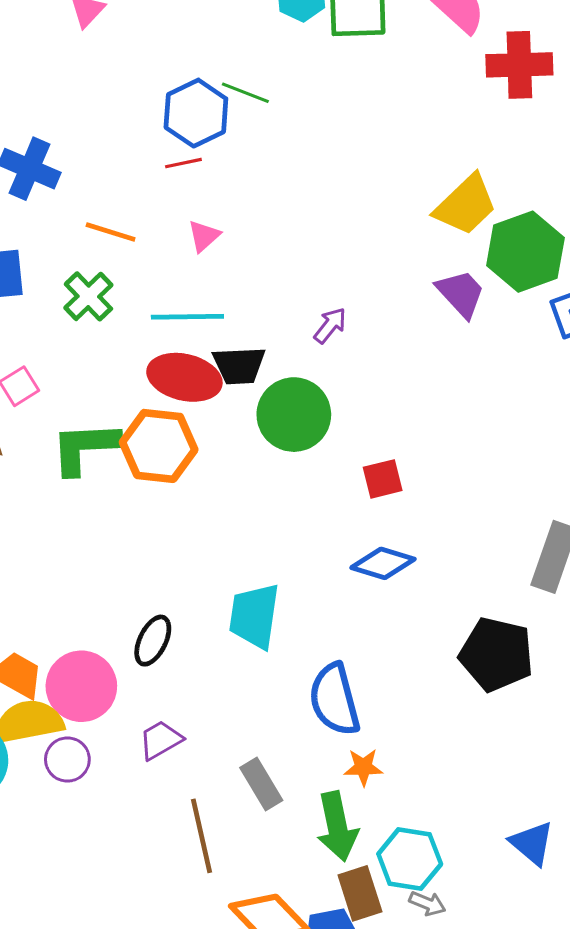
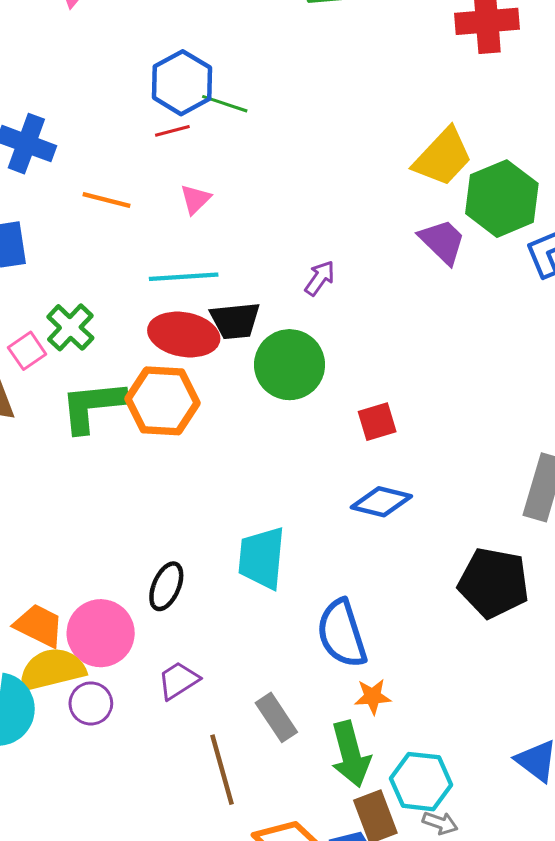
green line: (245, 93) -> (225, 104), moved
green cross: (88, 296) -> (70, 327), moved

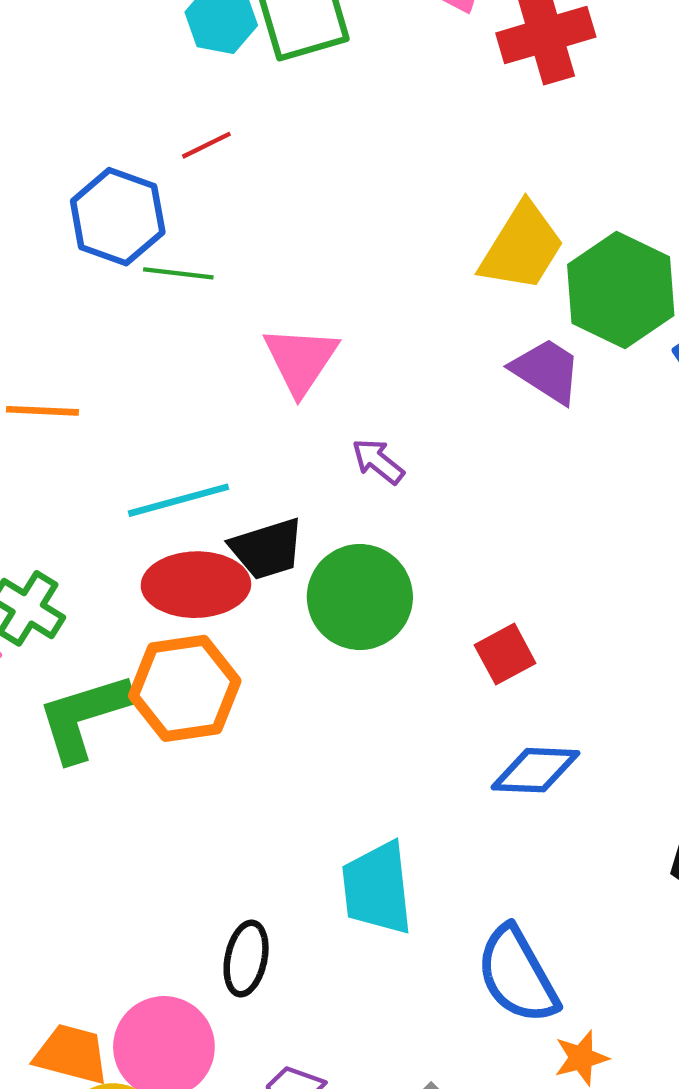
green line: (225, 104) -> (178, 273), moved
red line: (172, 131) -> (206, 145), moved
pink triangle: (195, 199) -> (301, 360), moved, size x1.6
purple arrow: (320, 278) -> (378, 461), turned -75

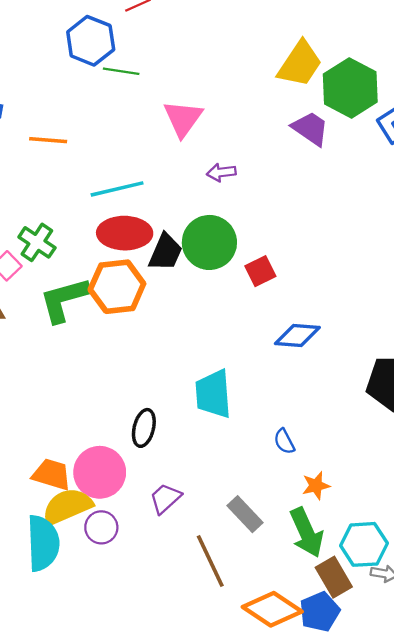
purple arrow: (378, 461) -> (221, 172), turned -48
black trapezoid: (267, 549) -> (166, 252), moved, turned -51
red square: (505, 654) -> (260, 271), moved
blue semicircle: (517, 975) -> (284, 441), size x0.5

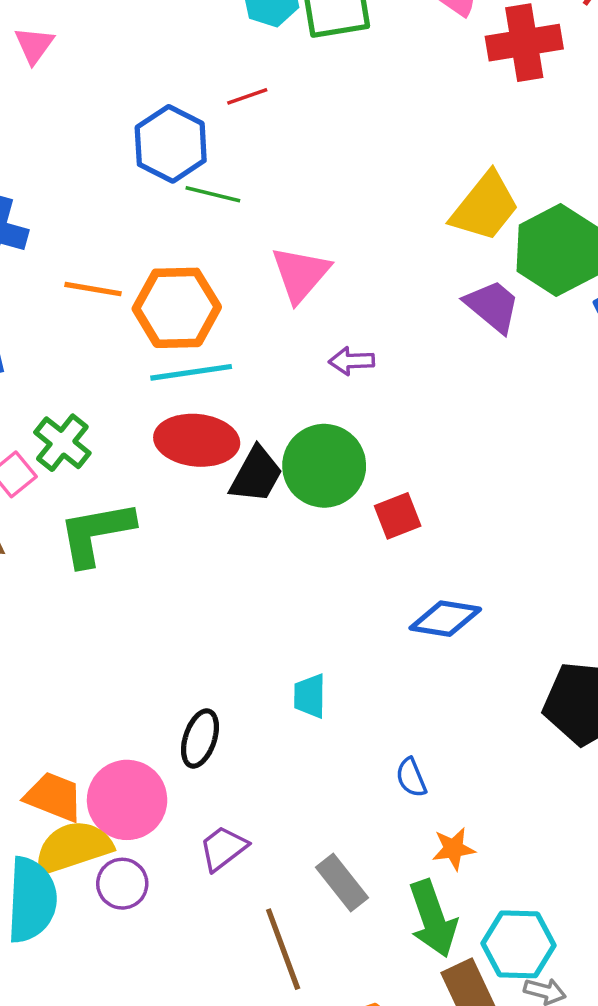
orange hexagon: (117, 287) -> (177, 308), moved
cyan trapezoid: (213, 394) -> (310, 696), size x0.6

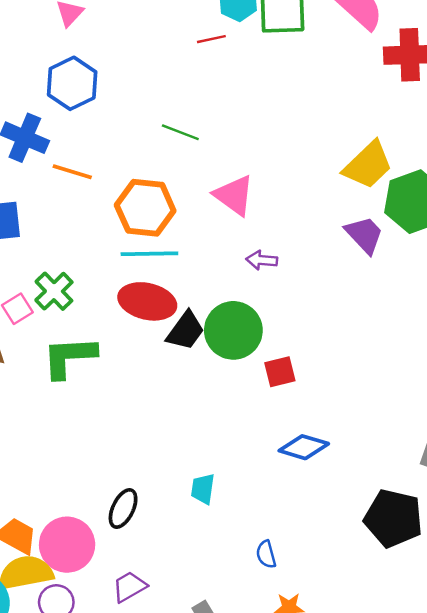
red line: (247, 96) -> (211, 39), moved
blue hexagon: (171, 144) -> (72, 83), moved
pink triangle: (300, 274) -> (234, 195), turned -42
orange line: (93, 289) -> (72, 172), moved

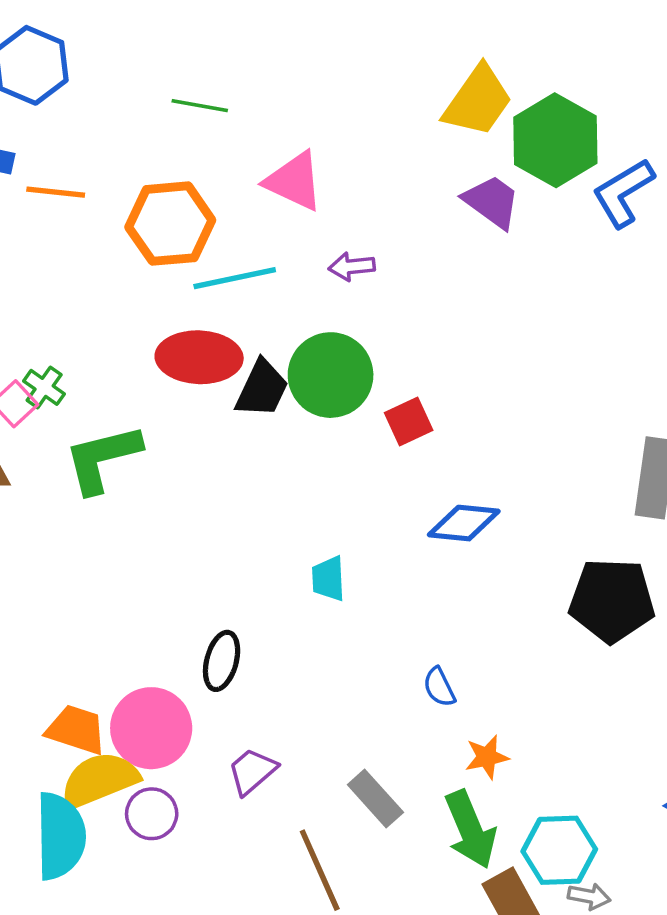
cyan line: (149, 254) -> (235, 278), moved
green cross: (54, 291) -> (44, 387), moved, size x0.7
cyan trapezoid: (203, 489) -> (328, 579), moved

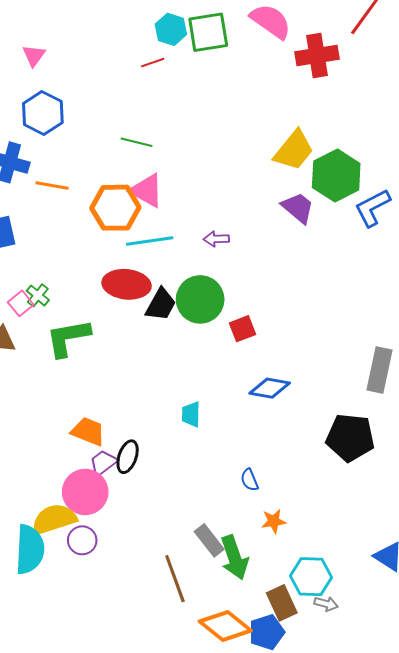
pink triangle: (294, 181) -> (147, 191), moved
orange trapezoid: (76, 730) -> (88, 431), moved
purple trapezoid: (252, 771) -> (103, 463), moved
green arrow: (470, 830) -> (234, 557), moved

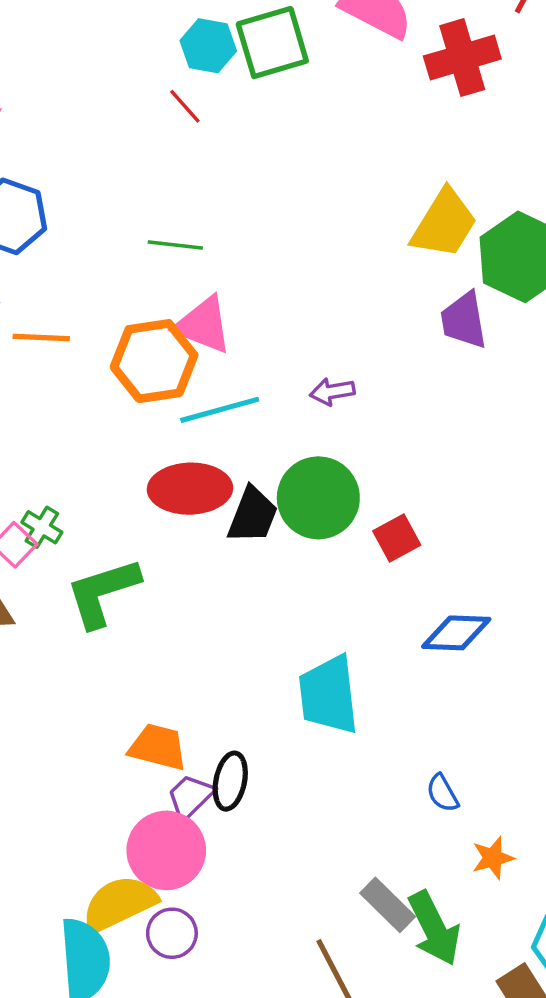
red line: (153, 63) -> (185, 106), turned 75
purple trapezoid: (298, 208) -> (464, 320), turned -132
cyan trapezoid: (191, 414) -> (329, 695), size x1.8

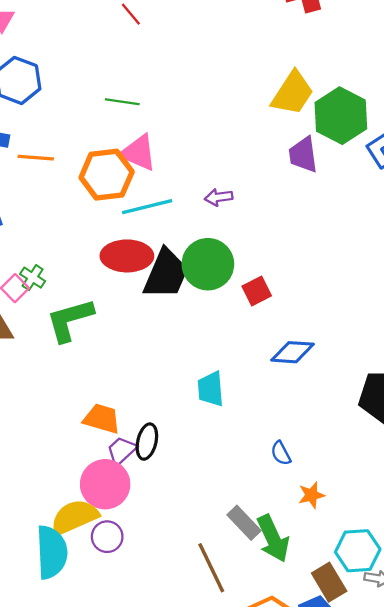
black trapezoid: (253, 515) -> (166, 274), size x1.4
cyan trapezoid: (329, 695) -> (211, 389), size x0.7

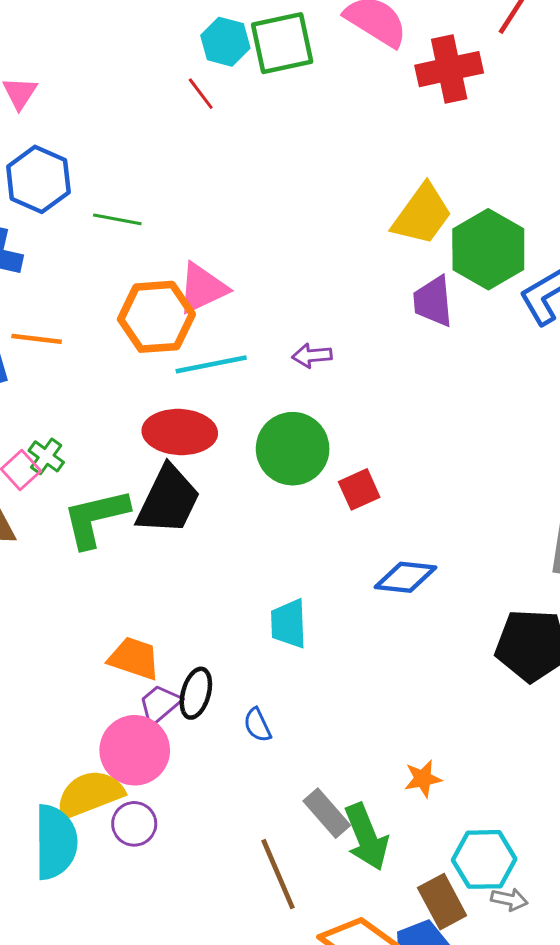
green line: (122, 102) -> (117, 219), moved
pink triangle: (138, 153) -> (202, 288), turned -51
orange line: (36, 158) -> (37, 339), moved
black trapezoid: (166, 274) -> (168, 500), moved
blue semicircle: (281, 453) -> (257, 725), moved

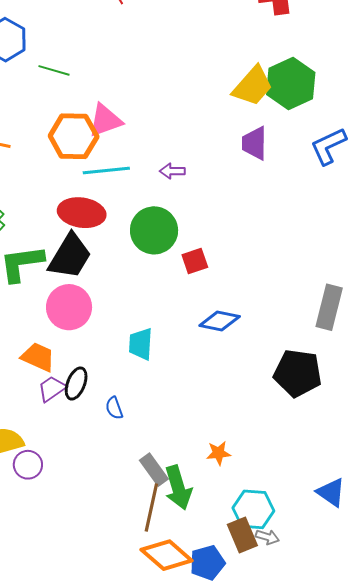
green hexagon: (488, 249) -> (291, 84), moved
pink circle: (135, 750) -> (69, 307), moved
brown line: (278, 874) -> (151, 508), moved, turned 30
brown rectangle: (442, 902) -> (242, 535), moved

